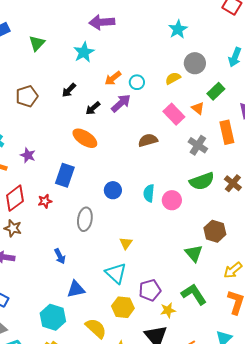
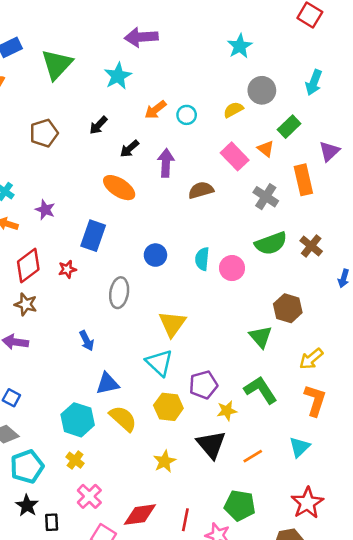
green triangle: (37, 43) -> (57, 64), size x1.5
purple arrow: (121, 103) -> (166, 163), moved, turned -45
yellow triangle: (126, 243) -> (172, 324), size x1.6
yellow semicircle: (96, 328) -> (123, 419), moved

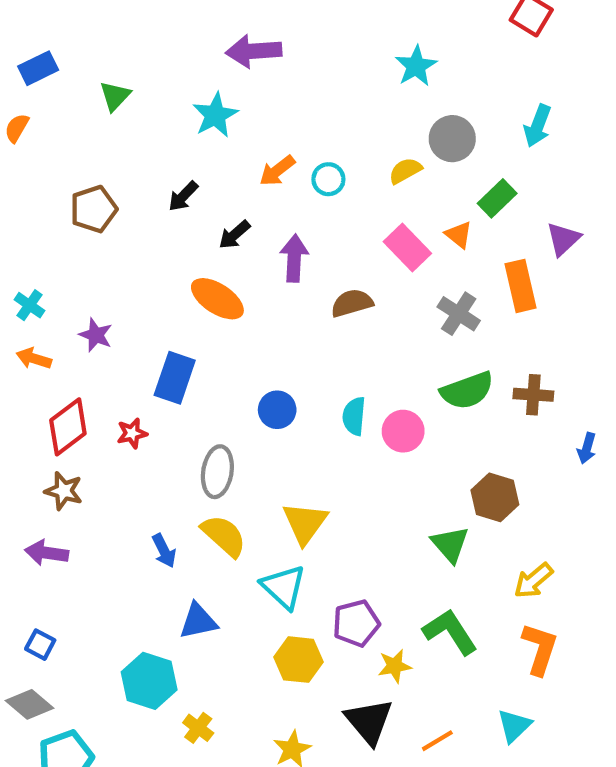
green triangle: (57, 64) -> (115, 96), size x0.6
brown cross: (311, 246) -> (533, 395), turned -35
yellow semicircle: (123, 419) -> (224, 536), moved
yellow cross: (75, 460) -> (198, 728), moved

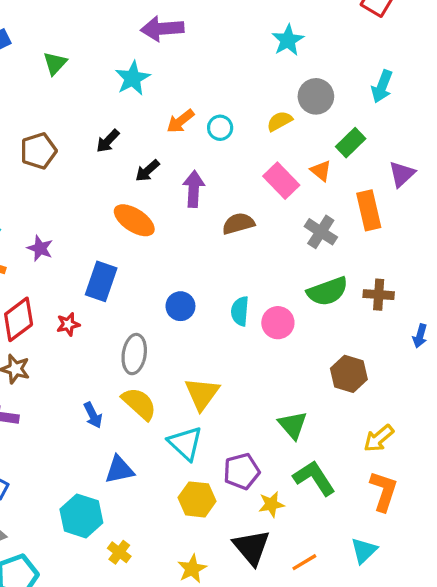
green triangle: (450, 544) -> (293, 425), moved

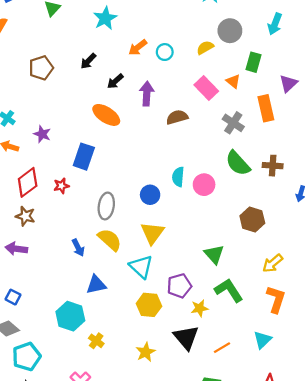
green rectangle: (351, 143) -> (253, 62), turned -30
green semicircle: (327, 291) -> (238, 163), turned 68
blue circle: (180, 306) -> (150, 195), moved

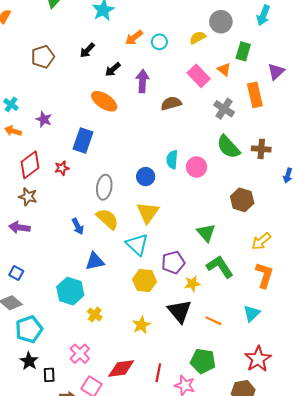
orange line: (222, 348) -> (213, 321), turned 56

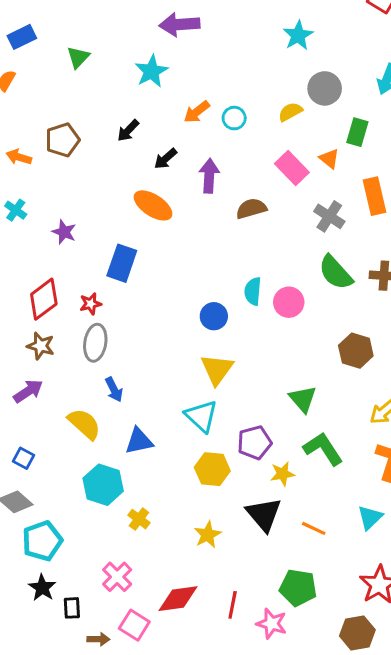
orange arrow: (13, 131) -> (19, 157), moved
gray ellipse: (104, 187) -> (95, 343), moved
yellow semicircle: (107, 219) -> (84, 424), moved
purple arrow: (19, 227) -> (28, 391), turned 138

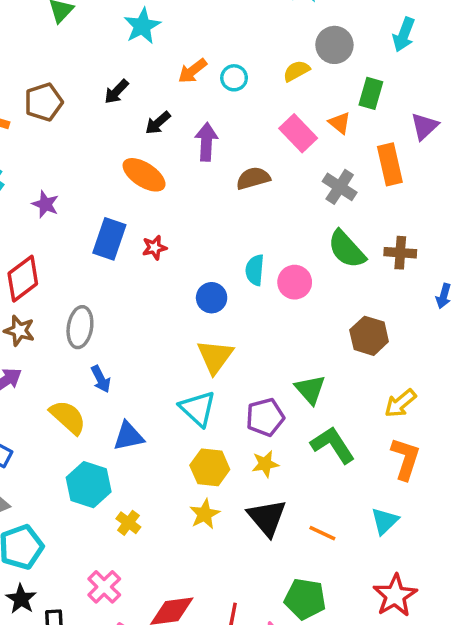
red star: (91, 304) -> (154, 248), moved
purple pentagon: (254, 443) -> (265, 417), moved
yellow star: (282, 474) -> (265, 464), moved
yellow star: (208, 535) -> (205, 514), moved

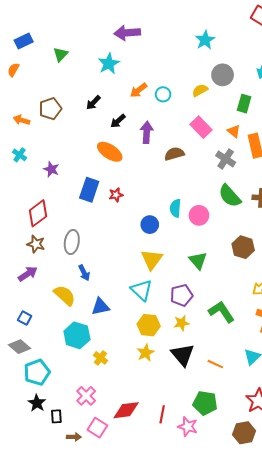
orange triangle: (340, 123) -> (234, 131), moved
green triangle: (310, 389) -> (198, 260), moved

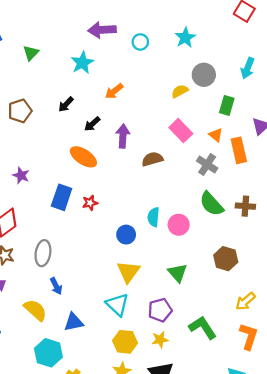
cyan circle: (163, 94) -> (140, 42), moved

